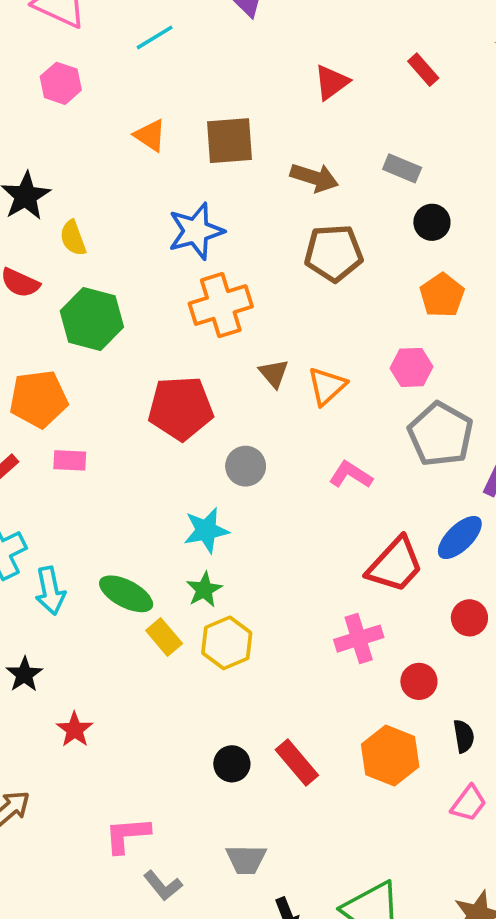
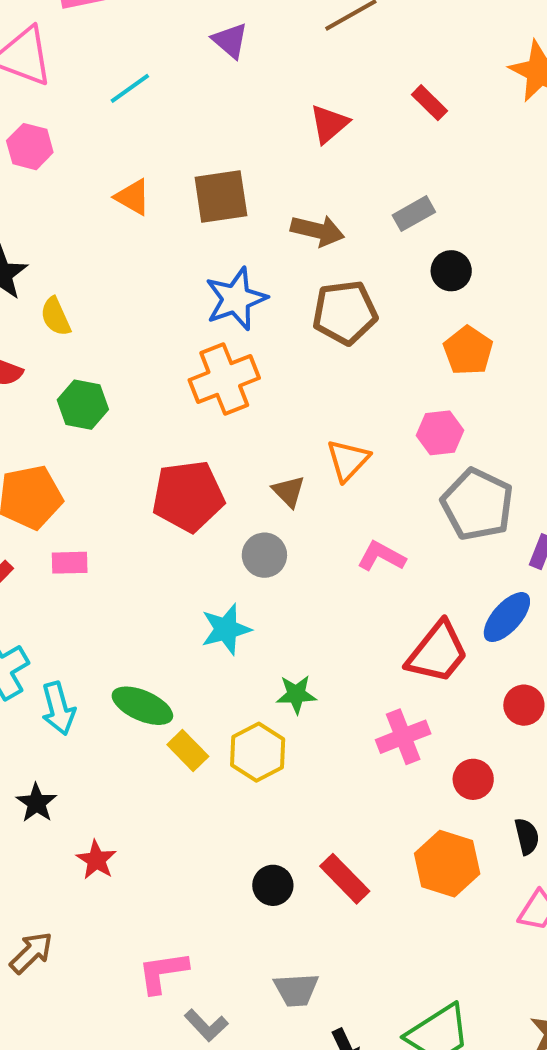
gray rectangle: (402, 168) -> (414, 214), turned -48
blue star: (196, 231) -> (236, 299), moved
green hexagon: (92, 319) -> (83, 405), size x0.7
brown triangle: (274, 373) -> (289, 491), moved
green star: (204, 590) -> (296, 694), moved, turned 30

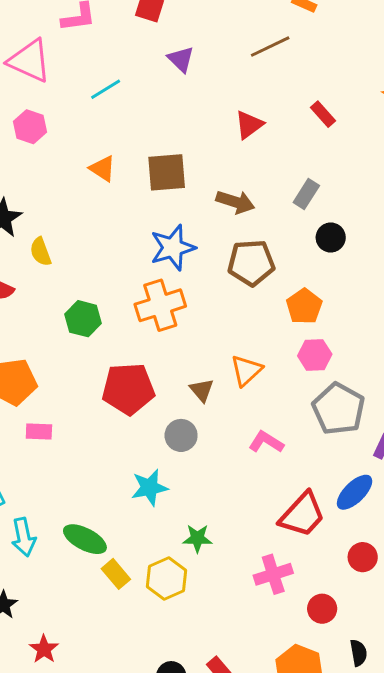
gray rectangle: (414, 214) -> (306, 194), turned -32
orange pentagon: (468, 351) -> (304, 306), moved
green hexagon: (83, 405) -> (83, 319), moved

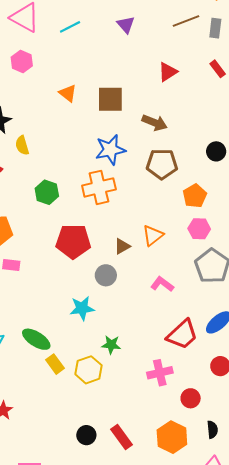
cyan line: (106, 89) -> (70, 27), moved
gray rectangle: (306, 194) -> (215, 28), moved, turned -30
brown triangle: (202, 390) -> (122, 246), turned 36

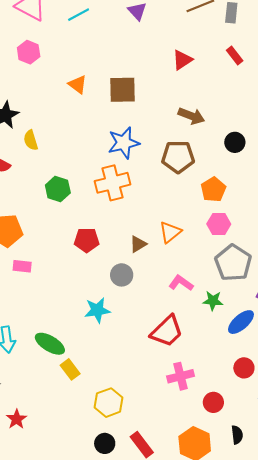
brown arrow: (155, 123) -> (191, 116), moved
red pentagon: (73, 241) -> (87, 240), size x0.7
red trapezoid: (182, 335) -> (167, 331), moved
green star: (111, 345) -> (213, 301), moved
yellow hexagon: (89, 370) -> (109, 403), moved

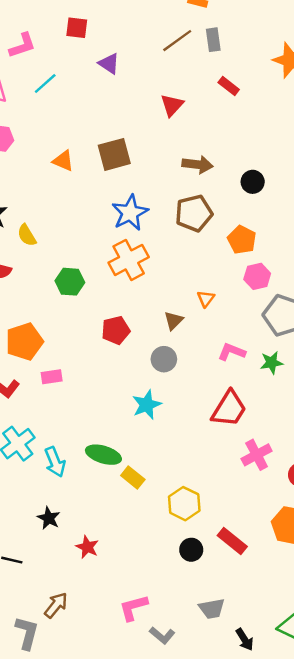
orange triangle: (170, 232) -> (206, 299), size x0.7

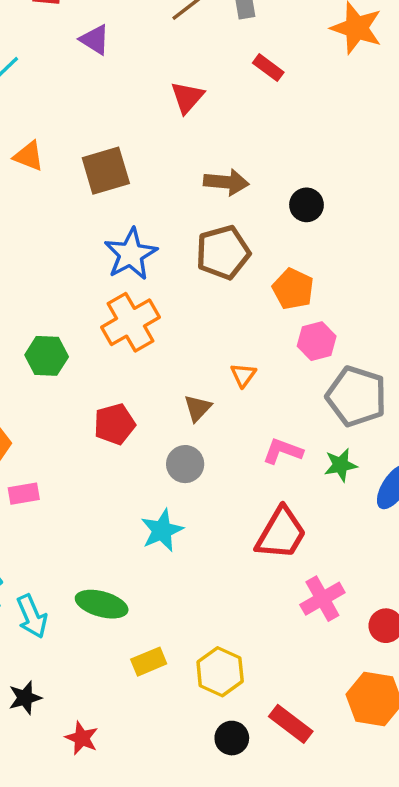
orange triangle: (63, 161) -> (29, 156), moved
yellow rectangle: (133, 477) -> (149, 662), moved, turned -60
black star: (49, 518) -> (25, 698), turned 30

